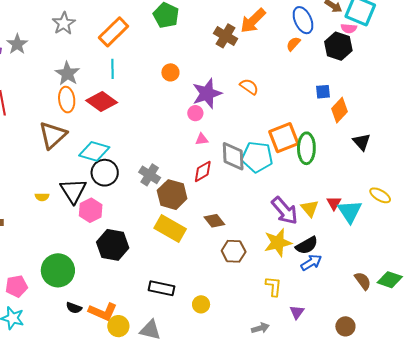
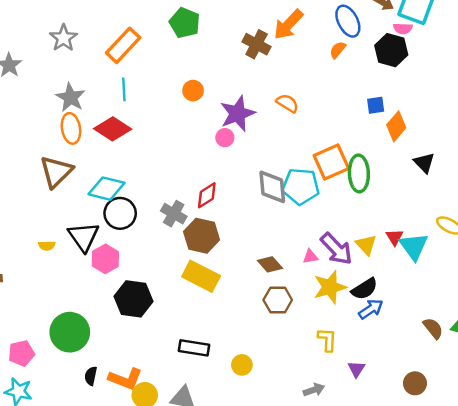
pink triangle: (202, 139) -> (310, 256), moved
red diamond: (203, 171) -> (207, 195), moved
brown diamond: (214, 221) -> (270, 264), moved
black semicircle: (74, 308) -> (91, 376), turned 84

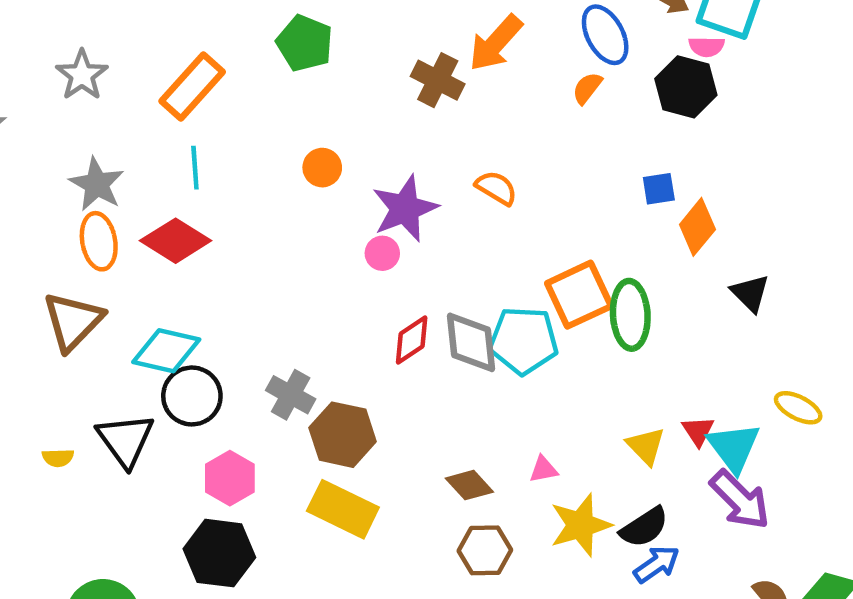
red diamond: (207, 195) -> (412, 340), moved
purple arrow: (336, 249) -> (740, 500), moved
pink hexagon: (105, 259) -> (230, 478), moved

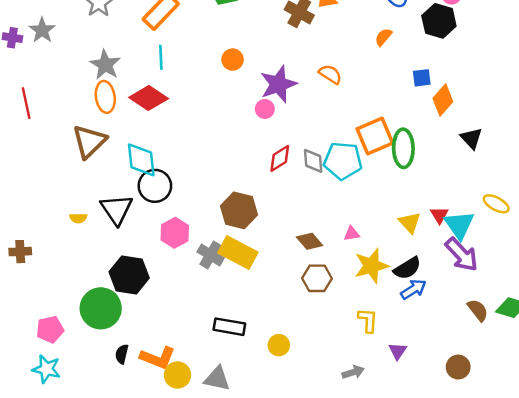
orange semicircle: (587, 88) -> (383, 37), moved
gray diamond: (471, 342) -> (313, 161), size x0.7
cyan diamond: (166, 351) -> (141, 160), turned 69
gray cross: (291, 395) -> (211, 255), moved
black hexagon: (219, 553) -> (129, 275), moved

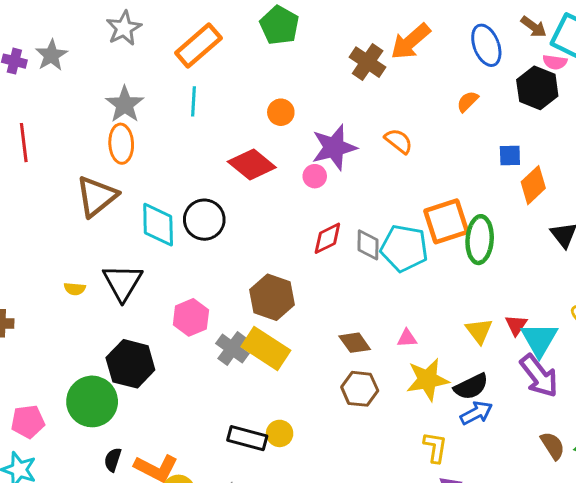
red diamond: (149, 98) -> (252, 164), moved
black circle: (155, 186) -> (204, 220), moved
yellow L-shape: (368, 320) -> (435, 447), moved
yellow circle: (279, 345) -> (280, 433), moved

